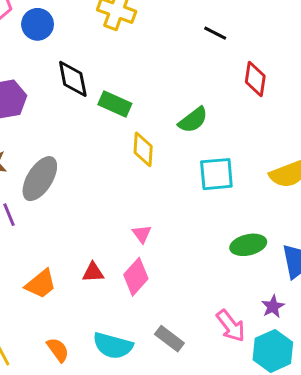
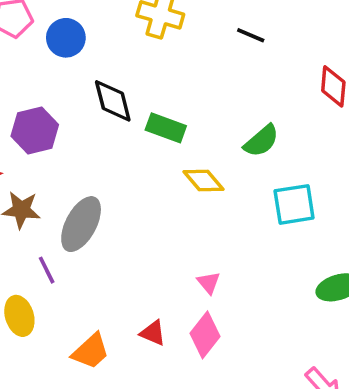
black line: (215, 33) -> (251, 35), moved
yellow diamond: (143, 149) -> (203, 180), turned -40
red triangle: (93, 272) -> (153, 333), turned 30

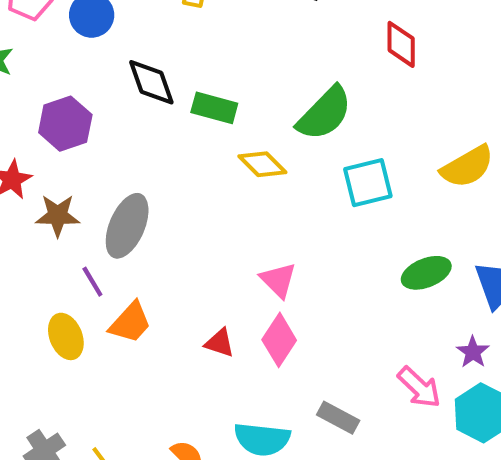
green semicircle: (261, 141) -> (325, 113), size x1.4
pink triangle: (209, 283) -> (278, 280), size x1.4
orange trapezoid: (91, 351) -> (130, 323), moved

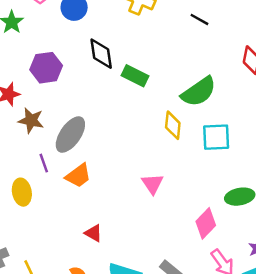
yellow diamond: (262, 164) -> (173, 125), moved, turned 40
orange trapezoid: (130, 323) -> (78, 176), moved
pink diamond: (279, 340) -> (206, 223), moved
red triangle: (220, 343) -> (93, 233), moved

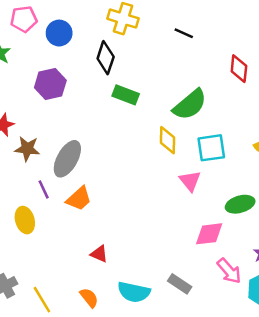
black diamond: (101, 54) -> (106, 58), moved, turned 32
purple hexagon: (46, 68) -> (50, 84), moved
pink triangle: (152, 184) -> (190, 181), moved
pink diamond: (206, 223) -> (209, 234), turned 44

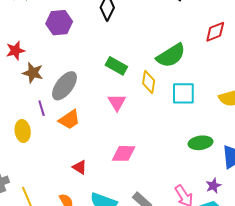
red diamond: (239, 69) -> (215, 32), turned 55
green rectangle: (126, 95) -> (116, 66), moved
pink triangle: (190, 181) -> (117, 102), moved
pink diamond: (209, 234) -> (124, 153), moved

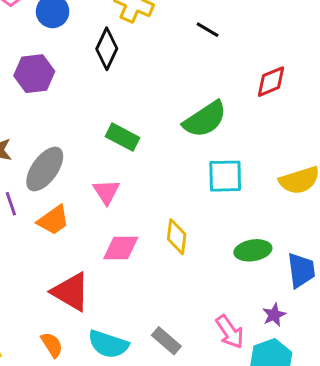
yellow diamond: (149, 82) -> (177, 237), moved
pink triangle: (117, 102) -> (106, 192), moved
pink diamond: (124, 153) -> (121, 248), moved
red triangle: (80, 167) -> (71, 292), size x1.8

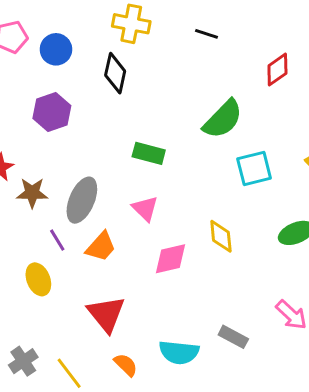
red triangle: (71, 292) -> (106, 314), moved, turned 33

